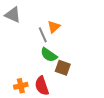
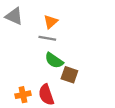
orange triangle: (54, 27) -> (51, 22), moved
gray line: (43, 35) -> (47, 38), turned -56

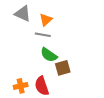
gray triangle: (14, 16) -> (23, 14), moved
brown square: (69, 75) -> (63, 68), turned -35

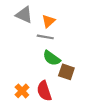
brown square: (63, 68) -> (66, 72), turned 35
orange cross: (21, 86) -> (22, 91), turned -32

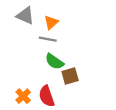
brown square: (66, 72) -> (70, 76), turned -35

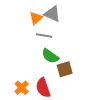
gray triangle: (25, 16) -> (52, 14), moved
orange triangle: (51, 22) -> (36, 18), moved

